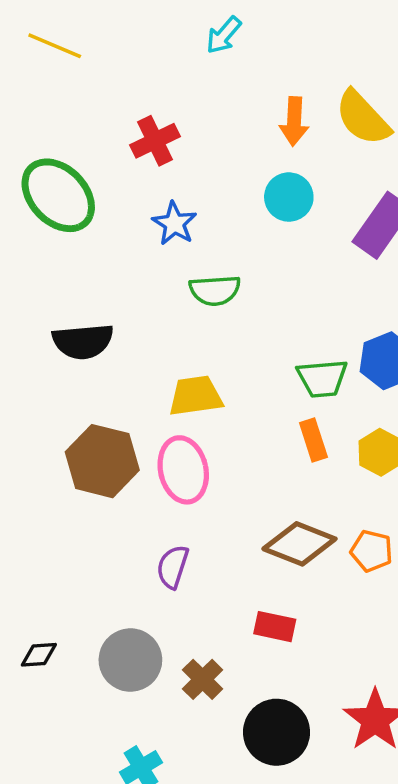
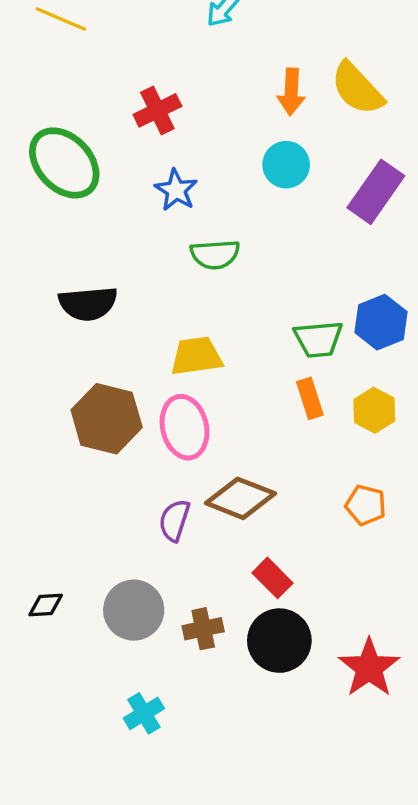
brown diamond: (299, 544) -> (240, 498), moved
red rectangle: (275, 627) -> (273, 578), turned 33
brown cross: (203, 679) -> (203, 629), turned 33
black circle: (277, 732) -> (279, 641), moved

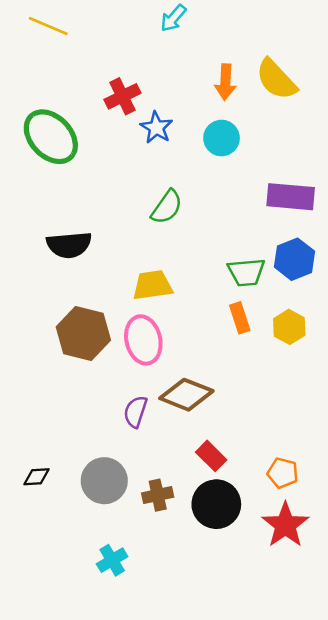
blue star: (176, 190) -> (156, 128), moved
purple rectangle: (376, 192) -> (291, 197), moved, turned 60
green semicircle: (215, 254) -> (167, 207), turned -51
orange pentagon: (366, 505) -> (283, 473), moved

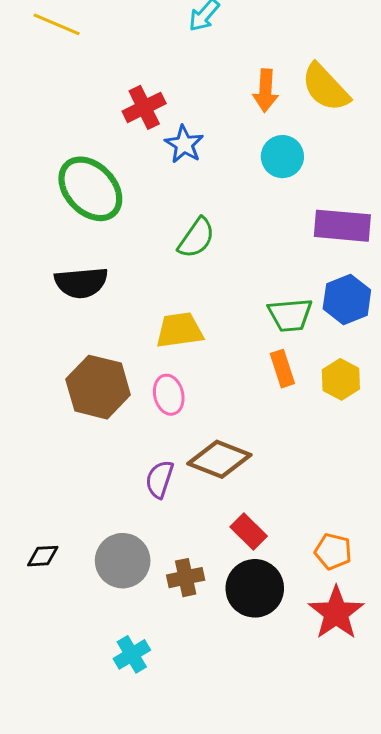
green ellipse: (51, 137) -> (90, 189), moved
cyan circle: (222, 138) -> (282, 157), moved
pink ellipse: (143, 340) -> (169, 395), size x0.7

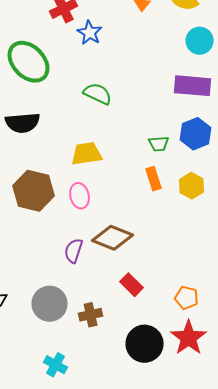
cyan circle: (282, 157) -> (200, 41), moved
green semicircle: (196, 238) -> (98, 94), turned -100
green trapezoid: (290, 315) -> (159, 144), size x0.7
black circle: (255, 588) -> (145, 344), moved
cyan cross: (132, 654) -> (56, 365), turned -30

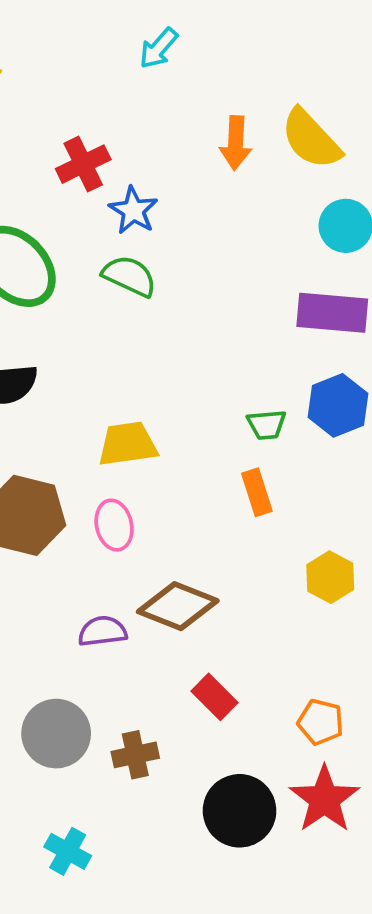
green semicircle: (98, 94) -> (129, 276), moved
yellow hexagon: (192, 186) -> (330, 577), moved
purple semicircle: (74, 251) -> (102, 631), turned 65

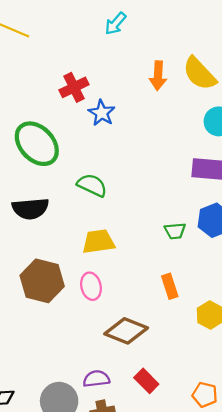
green semicircle: (129, 276) -> (92, 185), moved
orange rectangle: (257, 492) -> (170, 286), moved
purple semicircle: (102, 631) -> (96, 379), moved

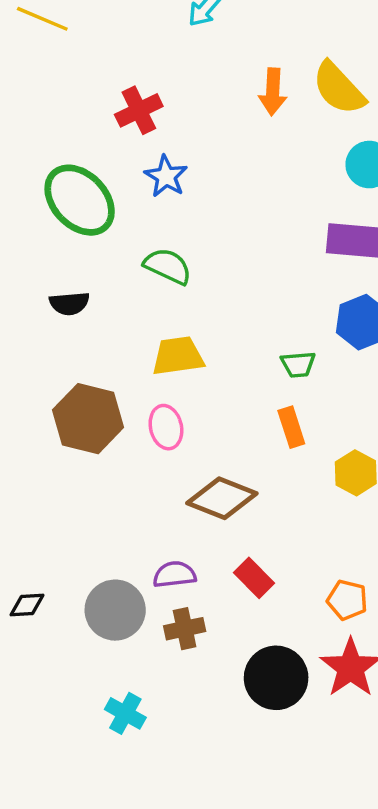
blue star: (102, 113) -> (166, 176), moved
black semicircle: (30, 209) -> (69, 303), size x0.7
green trapezoid: (175, 231) -> (298, 364), moved

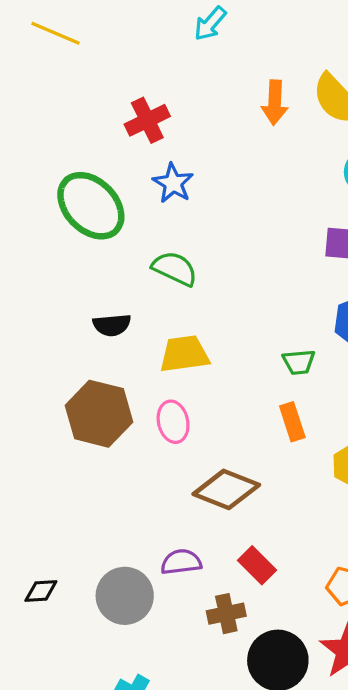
black semicircle: (69, 303) -> (112, 325), moved
brown cross: (185, 629) -> (226, 614), moved

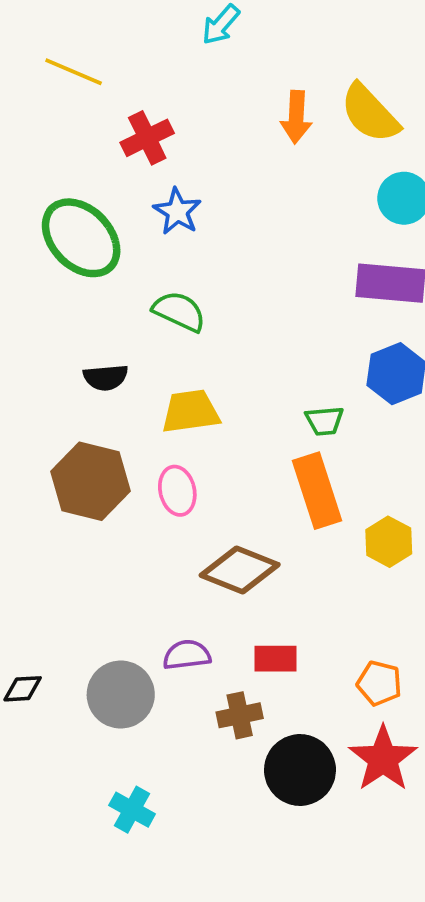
yellow line: (55, 33) -> (74, 72), moved
orange rectangle: (292, 422) -> (317, 491), size x1.6
red rectangle: (257, 565) -> (275, 659), turned -45

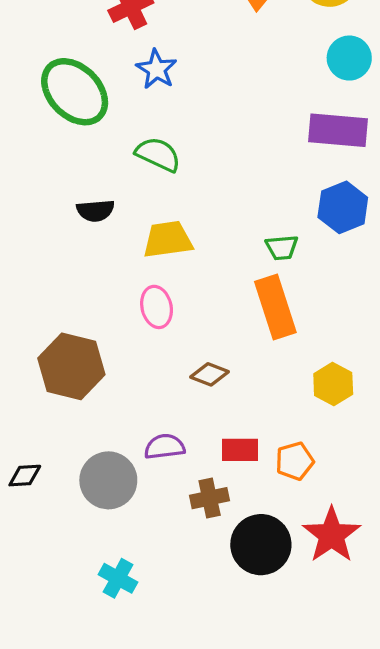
brown hexagon: (91, 481) -> (71, 366), moved
yellow hexagon: (389, 542) -> (333, 384), moved
brown diamond: (240, 570) -> (210, 374), size x0.6
orange pentagon: (379, 683) -> (295, 461), moved, turned -30

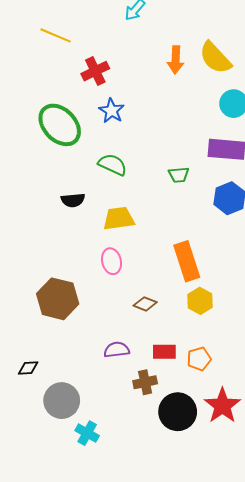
green trapezoid: (282, 248) -> (179, 175), moved
yellow hexagon: (333, 384) -> (200, 301), moved
gray circle: (108, 480) -> (62, 401), moved

